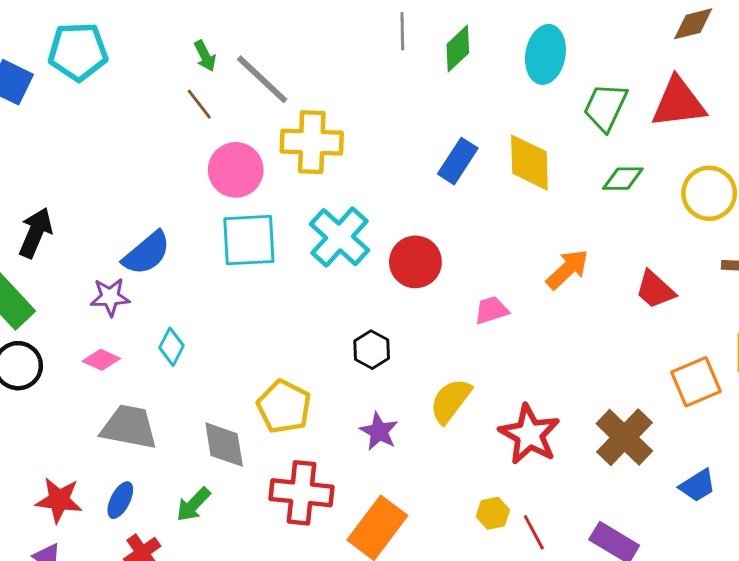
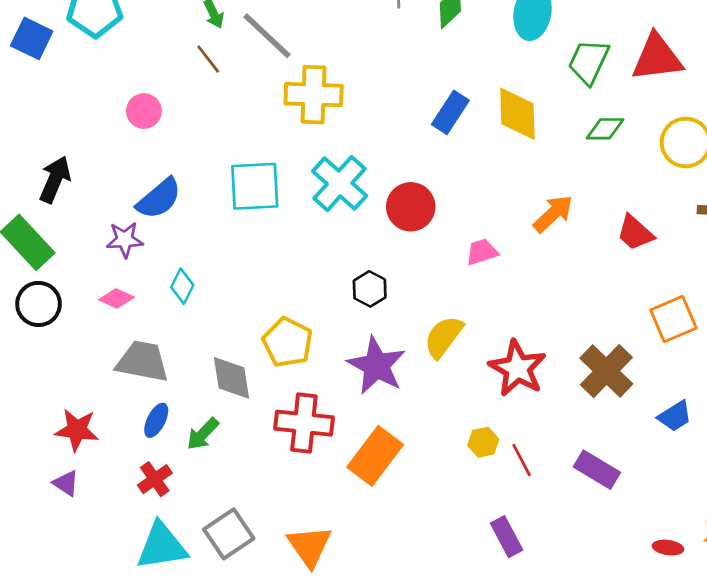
pink circle: (236, 170) -> (144, 111), moved, size x0.7
purple star: (379, 431) -> (377, 366), size x1.6
blue ellipse: (120, 500) -> (156, 420), moved

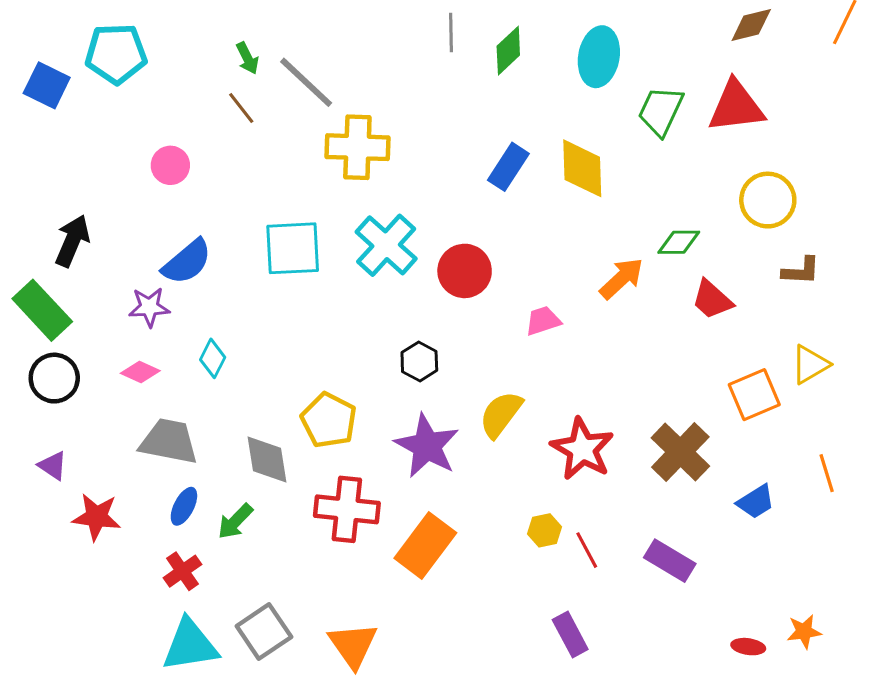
green diamond: (605, 129) -> (679, 242), moved
purple triangle: (66, 483) -> (53, 466), moved

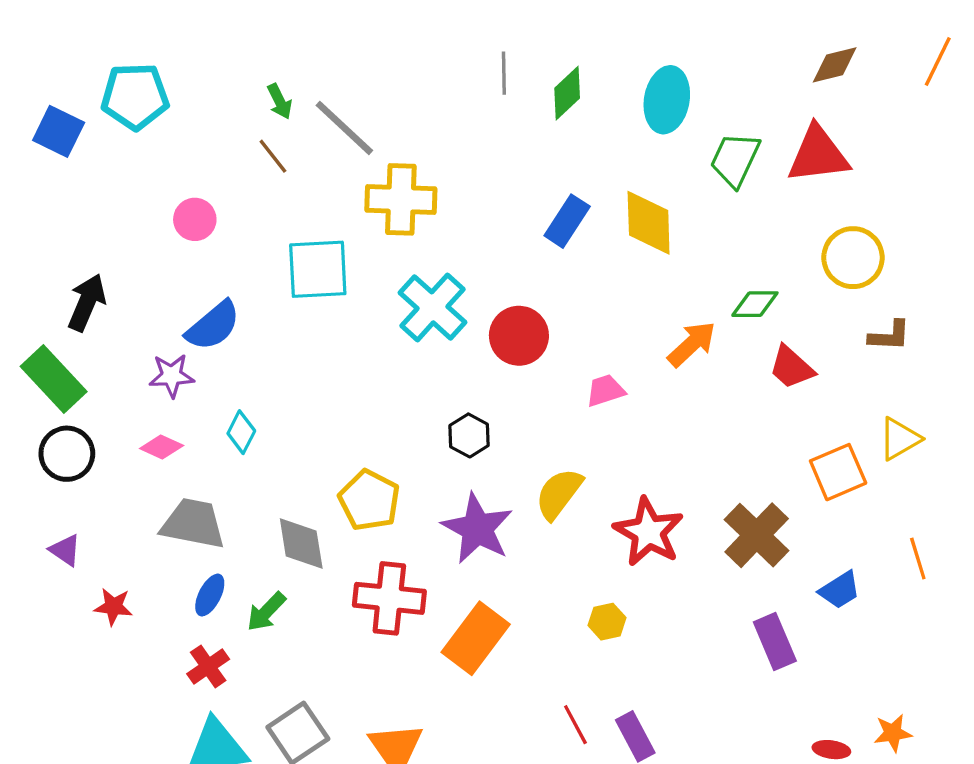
cyan square: (293, 248) -> (318, 269), moved
red star: (96, 517) -> (113, 607), size x0.7
red line: (587, 550) -> (575, 725), moved
purple rectangle: (670, 561) -> (775, 642), moved, turned 36

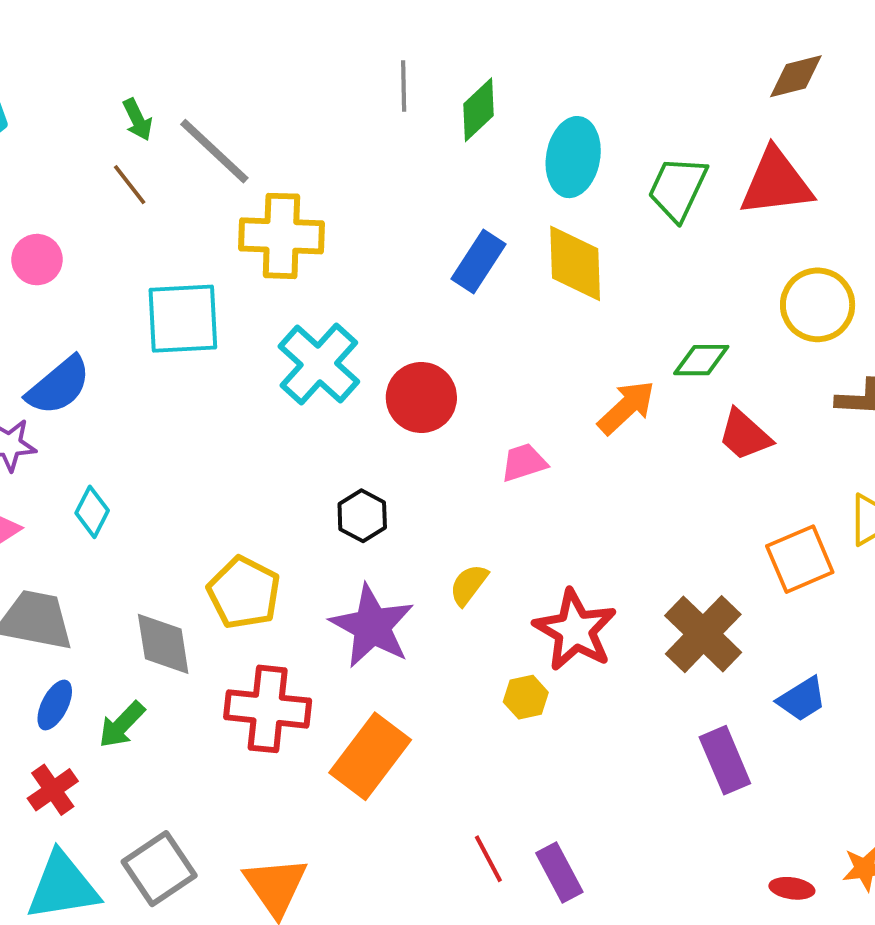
cyan ellipse: (667, 100) -> (573, 157), moved
yellow semicircle: (559, 494) -> (469, 585), size x0.7
yellow hexagon: (607, 622) -> (526, 697), moved

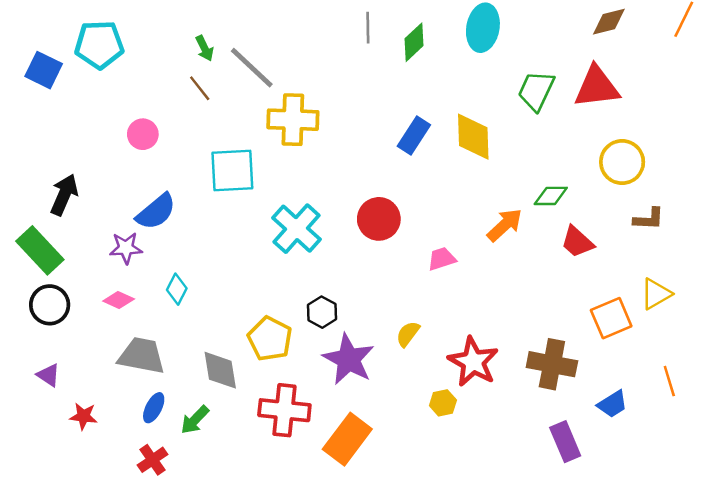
cyan ellipse: (573, 157) -> (483, 28), moved
cyan cross: (319, 364) -> (297, 229), moved
black hexagon: (362, 516) -> (322, 312), moved
brown cross: (703, 634) -> (552, 364), turned -33

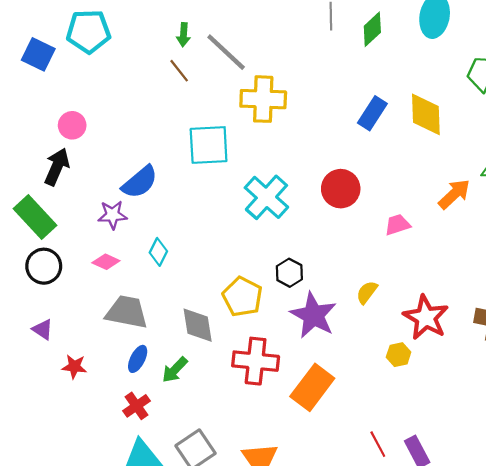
green arrow: (205, 48) -> (183, 35), turned 30
pink circle: (143, 134) -> (72, 125), moved

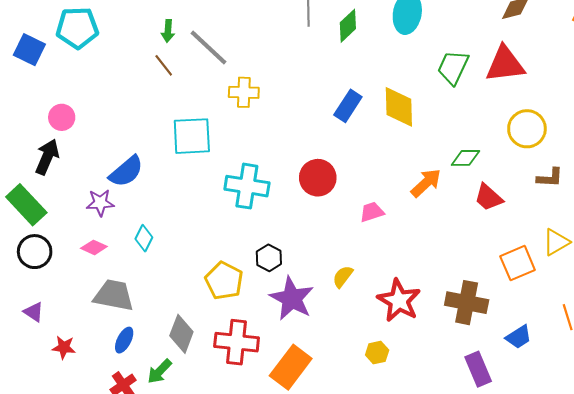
yellow cross: (263, 99) -> (244, 92), size x0.7
cyan cross: (266, 197) -> (247, 186), turned -33
gray diamond: (198, 325) -> (181, 334), moved, turned 30
yellow hexagon: (399, 355) -> (377, 353), moved
green arrow: (175, 370) -> (160, 371), moved

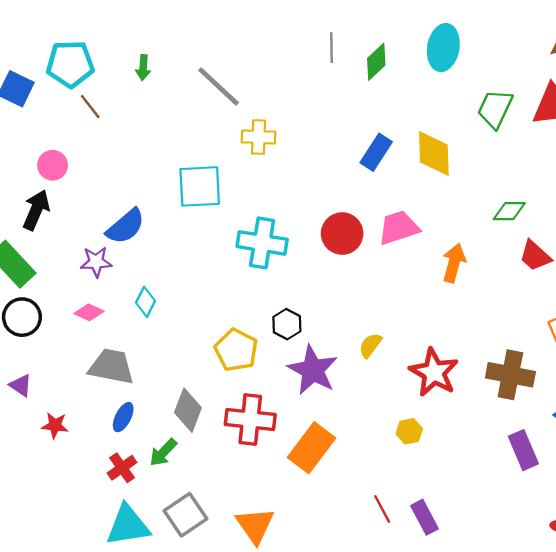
green arrow: (168, 31) -> (143, 68), moved
brown line: (164, 65) -> (90, 106), moved
orange arrow: (426, 183) -> (454, 263), moved, turned -32
pink trapezoid: (372, 212) -> (399, 228), moved, size x1.5

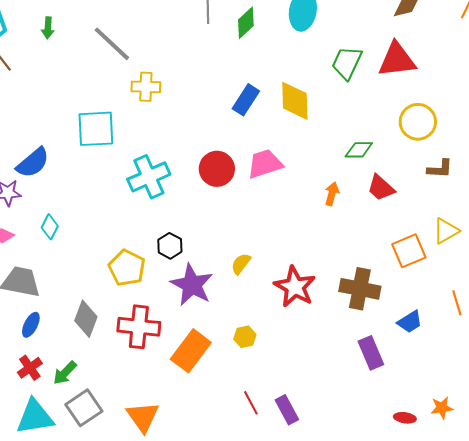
cyan cross: (262, 243) -> (149, 177), turned -33
orange arrow: (454, 263) -> (332, 194), moved, size x0.7
yellow hexagon: (409, 431) -> (245, 337), moved
green arrow: (163, 452) -> (65, 373), moved

